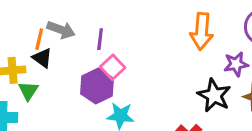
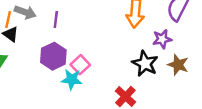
pink square: (113, 67) -> (80, 65), moved

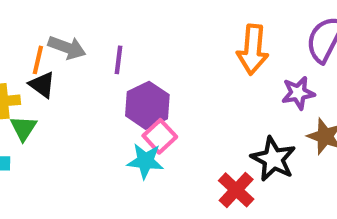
purple hexagon: (53, 56) -> (147, 105), moved
black star: (145, 63) -> (273, 159), moved

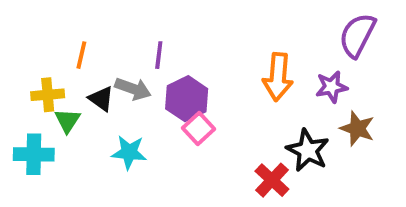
gray arrow: (67, 47) -> (133, 89), moved
orange arrow: (253, 50) -> (278, 77), moved
black triangle: (42, 85) -> (101, 99), moved
cyan star: (145, 161) -> (129, 152), moved

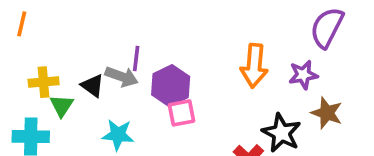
orange line: (81, 55) -> (22, 24), moved
purple line: (159, 55) -> (136, 58), moved
pink square: (199, 128) -> (182, 113), turned 32

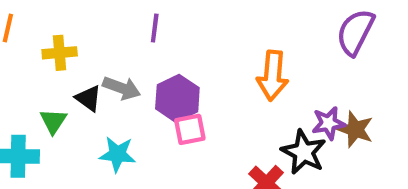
purple line: (136, 58) -> (155, 28), moved
purple star: (303, 75) -> (328, 123), moved
yellow cross: (44, 82) -> (60, 53), moved

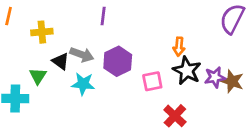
orange arrow: (273, 76) -> (179, 47), size x0.6
pink square: (190, 129) -> (152, 81), moved
black star: (304, 152) -> (187, 71), moved
cyan star: (117, 154) -> (83, 84), moved

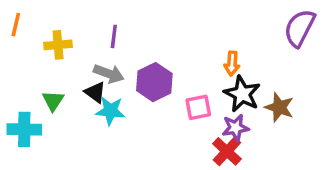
purple line: (103, 16) -> (114, 36), moved
black triangle: (60, 61) -> (95, 92), moved
purple star: (215, 77) -> (235, 128), moved
brown star: (232, 81) -> (279, 107), moved

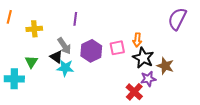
purple line: (114, 36) -> (75, 19), moved
gray arrow: (109, 74) -> (64, 46), turned 36
pink square: (198, 107) -> (117, 48), moved
purple star: (235, 128) -> (148, 79), moved

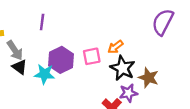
orange arrow: (137, 40) -> (115, 47), turned 48
gray arrow: (64, 46) -> (15, 50), moved
cyan star: (65, 68) -> (44, 74), moved

